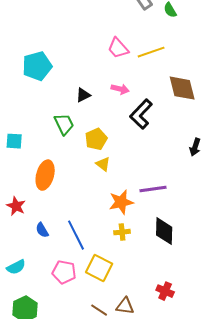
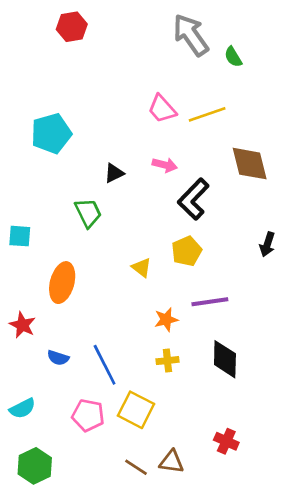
yellow pentagon: (96, 139) -> (187, 251), moved
orange star: (121, 202) -> (166, 320), size x0.7
blue semicircle: (42, 230) -> (58, 358), turned -42

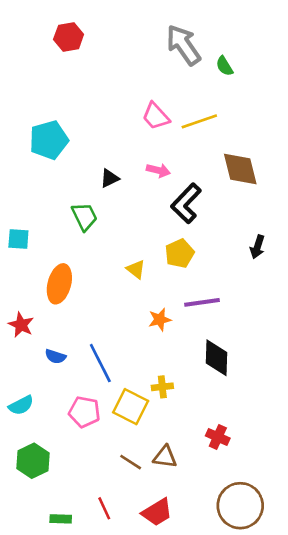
yellow cross: (167, 361) -> (162, 387), moved

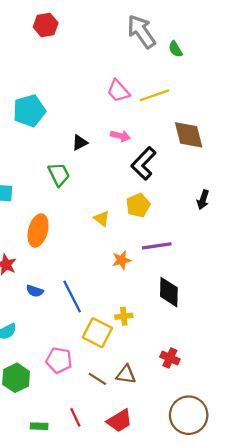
pink pentagon: (84, 412) -> (59, 360), moved

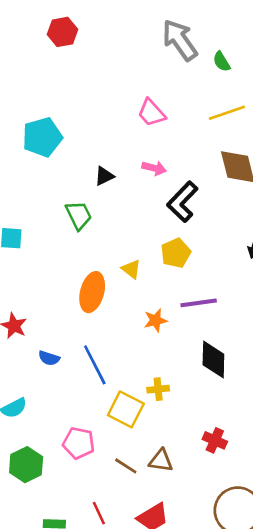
yellow line: (155, 95) -> (227, 113), moved
orange ellipse: (38, 230) -> (92, 292), moved

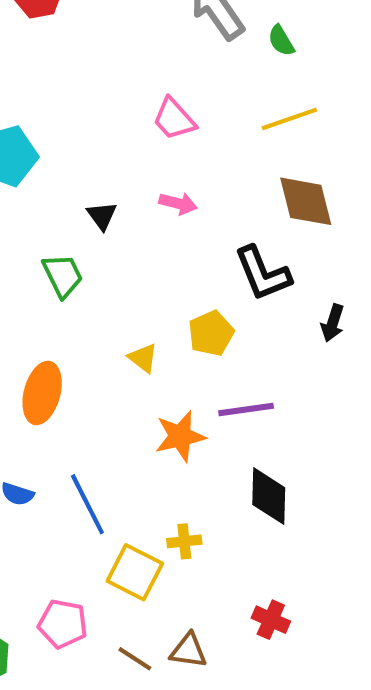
black triangle: (104, 176) -> (102, 216), turned -40
black L-shape: (182, 202) -> (263, 273), moved, turned -66
orange ellipse: (92, 292) -> (42, 393), moved
orange star: (155, 320) -> (180, 436), size x1.4

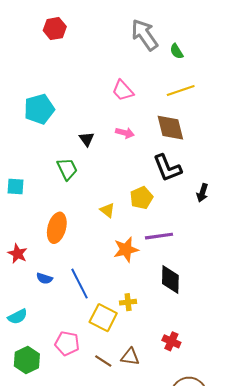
brown diamond: (306, 201) -> (170, 128), moved

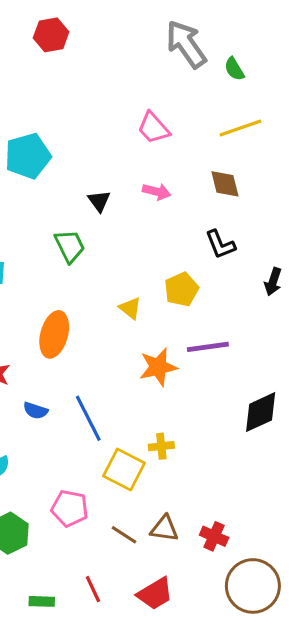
brown diamond: (170, 128) -> (225, 184), size x0.7
black L-shape: (167, 168) -> (220, 244), size x0.7
black diamond: (170, 279) -> (261, 412), moved, turned 64
red cross: (171, 341) -> (214, 536), moved

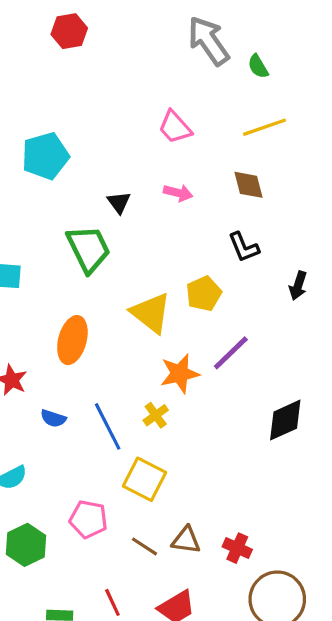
green trapezoid: (70, 246) -> (88, 249), size x1.4
yellow triangle: (130, 308) -> (151, 313), size x1.8
purple line: (208, 347) -> (231, 353), turned -36
yellow cross: (161, 446) -> (156, 415), moved, turned -30

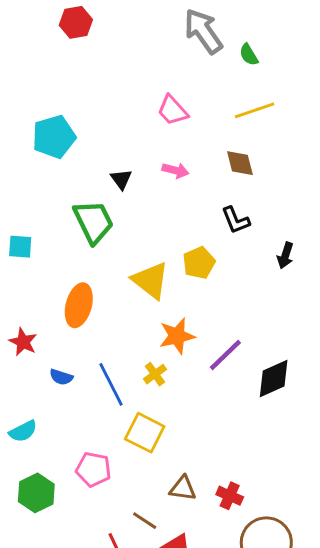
purple line: (231, 353) -> (225, 355), moved
brown line: (144, 546) -> (145, 521), moved

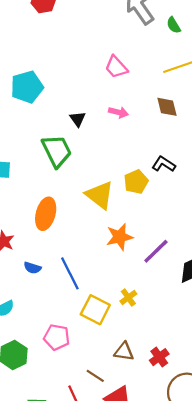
black L-shape: (236, 220) -> (164, 164), moved, turned 145
yellow cross: (155, 374) -> (128, 298), moved
red cross: (230, 496) -> (159, 357), turned 30

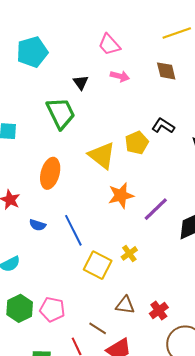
pink trapezoid: (116, 67) -> (109, 45), moved
pink pentagon: (57, 337) -> (52, 309), moved

